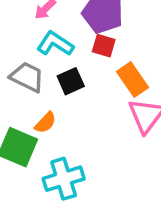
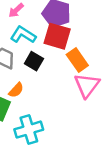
red square: (104, 46) -> (57, 36), size x1.6
black square: (71, 81) -> (34, 61), turned -36

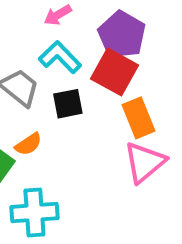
black square: (34, 61) -> (68, 104), turned 36

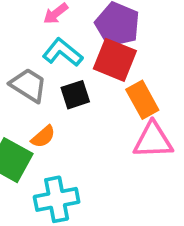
pink triangle: (145, 162) -> (153, 140), turned 45

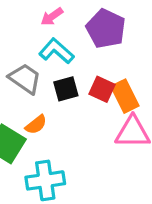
red square: (115, 60) -> (102, 89), moved, size x0.7

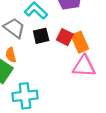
orange semicircle: (36, 125) -> (11, 55), moved, turned 112

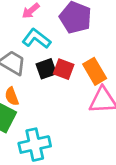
red square: (65, 37) -> (64, 69), moved

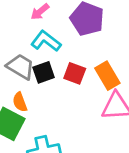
black square: (46, 69) -> (44, 72), moved

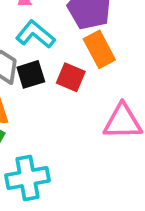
orange rectangle: (107, 76) -> (99, 49), moved

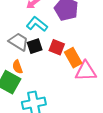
orange rectangle: (99, 49) -> (73, 58), moved

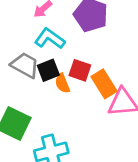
orange semicircle: (17, 67) -> (62, 83), moved

